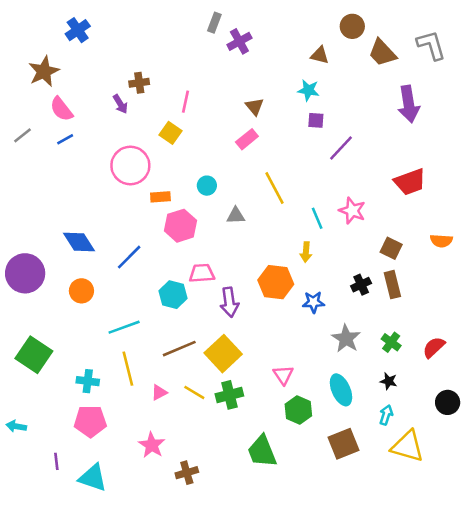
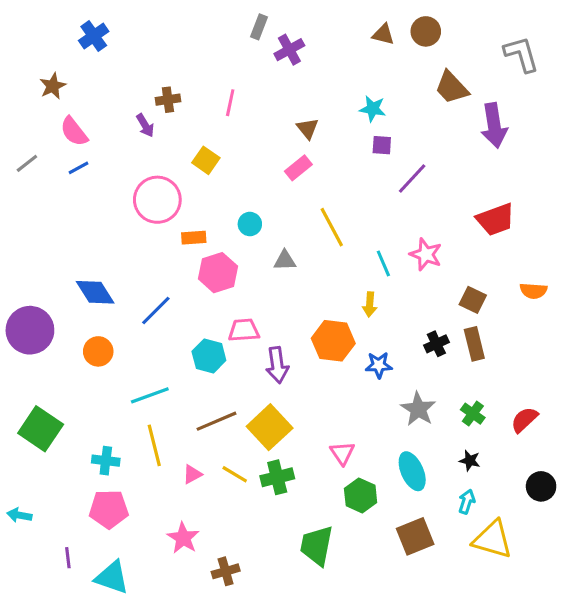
brown trapezoid: (382, 53) -> (452, 88), moved
brown triangle: (320, 55) -> (383, 34), moved
brown star: (44, 71) -> (53, 86), size x0.7
pink line: (186, 102) -> (230, 103), moved
green trapezoid: (262, 451) -> (317, 546), turned 33

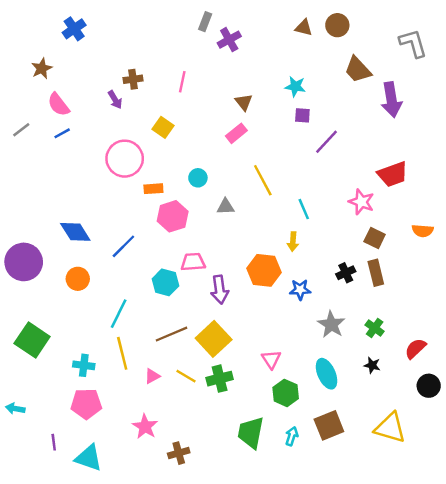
pink star: (426, 254) -> (361, 202), moved
cyan line: (150, 395) -> (119, 314), turned -44
red semicircle: (524, 420) -> (415, 348), moved
cyan arrow: (467, 502) -> (292, 436), moved

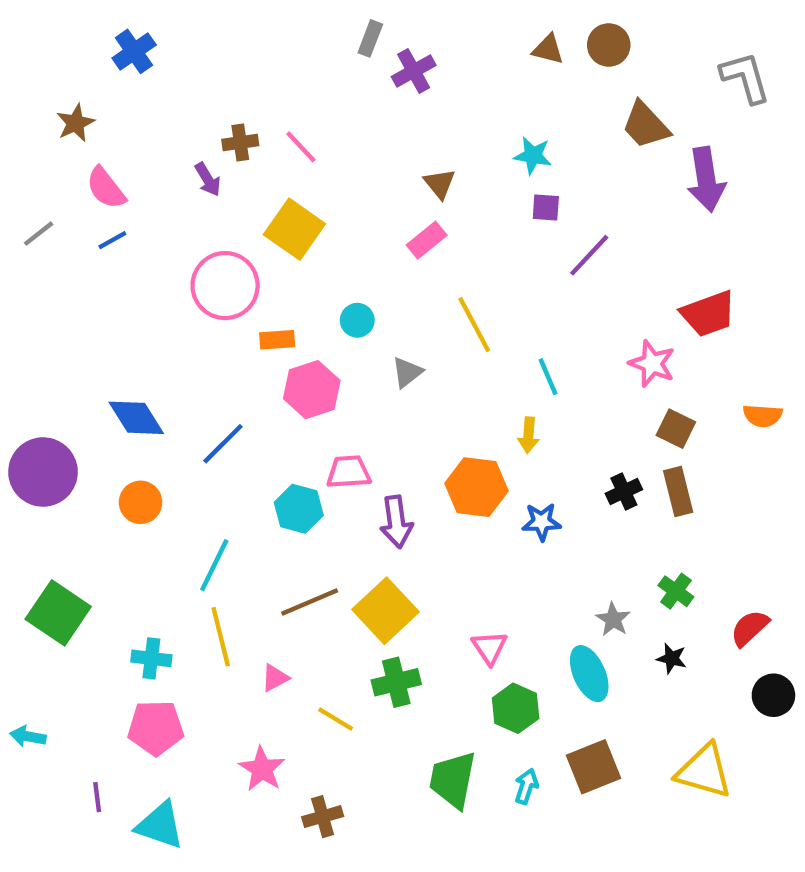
pink line: (182, 82) -> (301, 147), moved, turned -55
yellow square: (163, 127) -> (294, 229), size x1.5
gray triangle: (226, 207) -> (407, 372), turned -36
gray star: (331, 324) -> (613, 619), moved, size x0.7
yellow line: (186, 376) -> (336, 719), moved

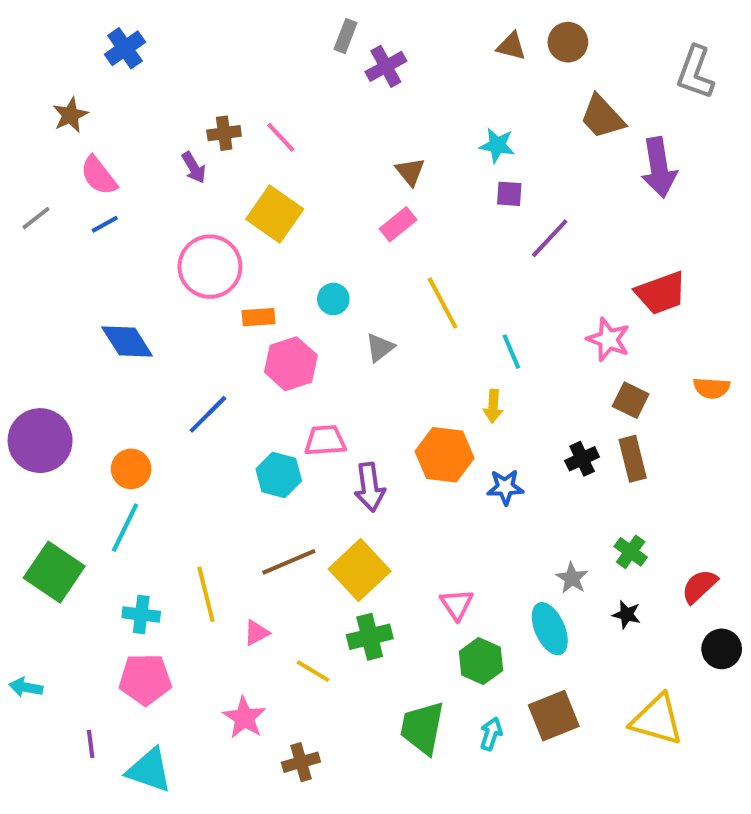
gray L-shape: (745, 77) -> (695, 72), turned -144
blue diamond: (136, 418) -> (127, 341), moved
cyan line: (214, 565) -> (125, 528), moved

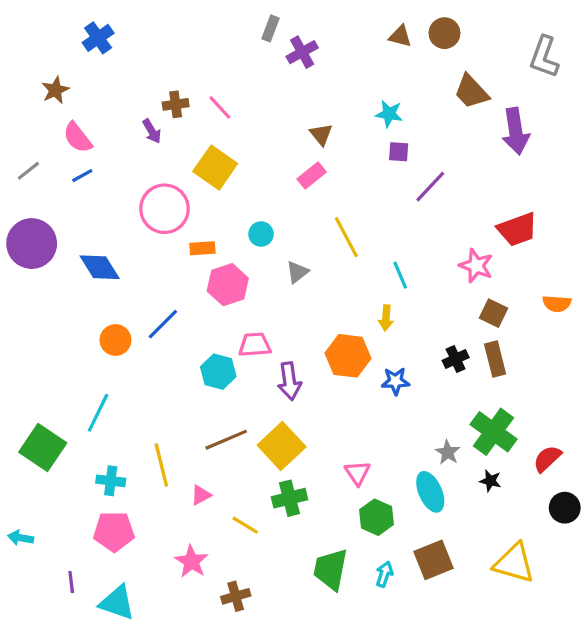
purple circle: (40, 441) -> (32, 244), moved
orange circle: (131, 469) -> (115, 340), moved
green cross: (631, 552) -> (494, 432), size x1.8

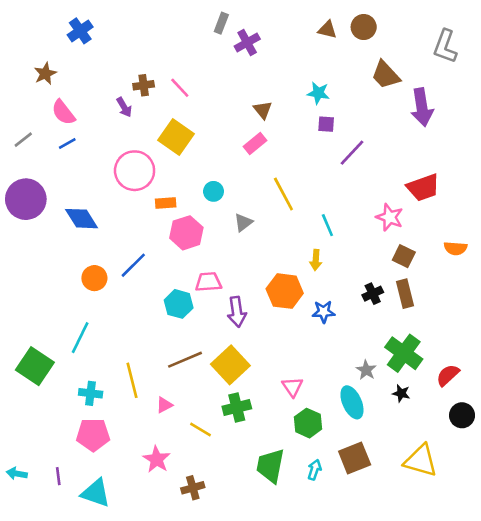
cyan arrow: (21, 538) -> (17, 474), moved

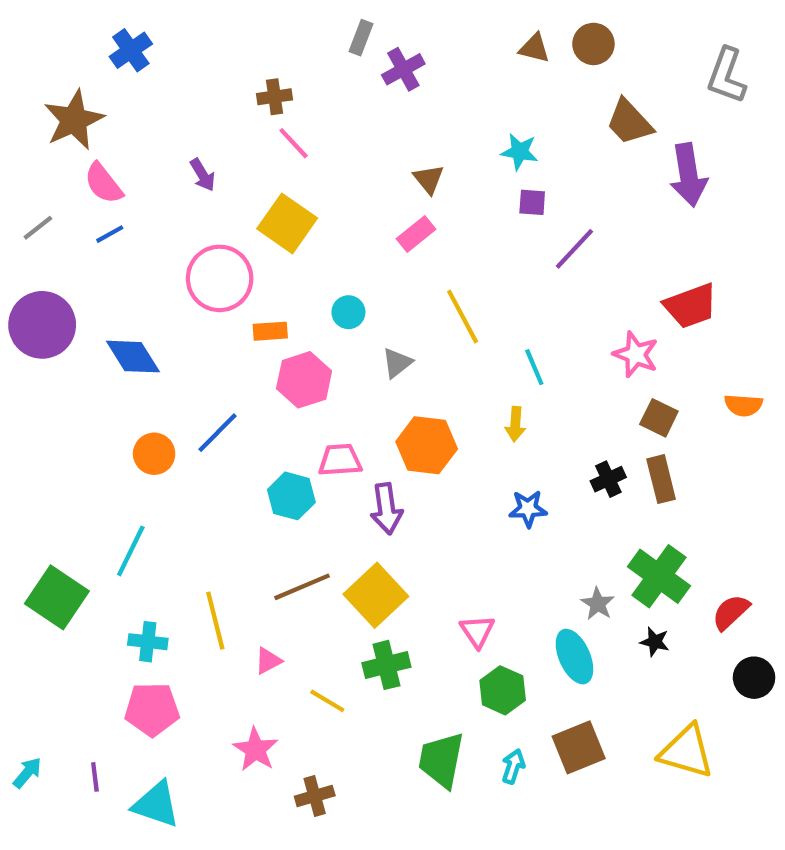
brown star: (45, 74) -> (74, 120), size x1.6
brown cross: (144, 85) -> (275, 97), moved
orange hexagon: (285, 291) -> (427, 445), moved
cyan arrow: (17, 474) -> (27, 773), turned 120

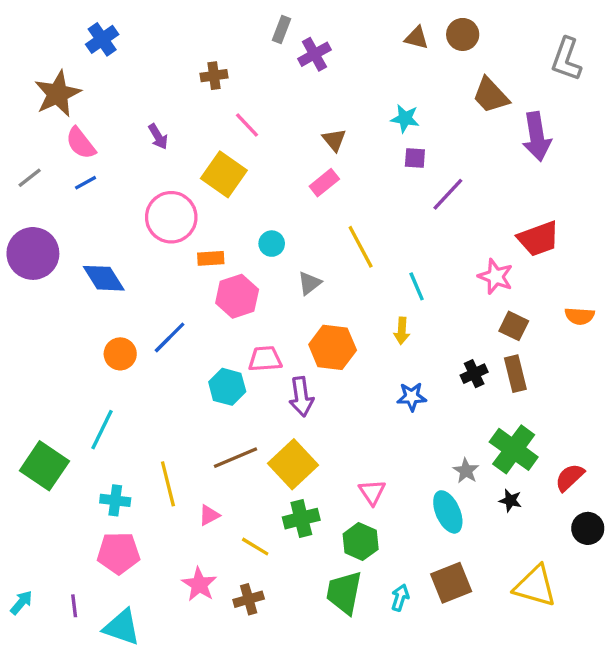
pink line: (294, 143) -> (247, 125), moved
green hexagon: (503, 690) -> (361, 542), moved
brown cross: (315, 796) -> (249, 599), moved

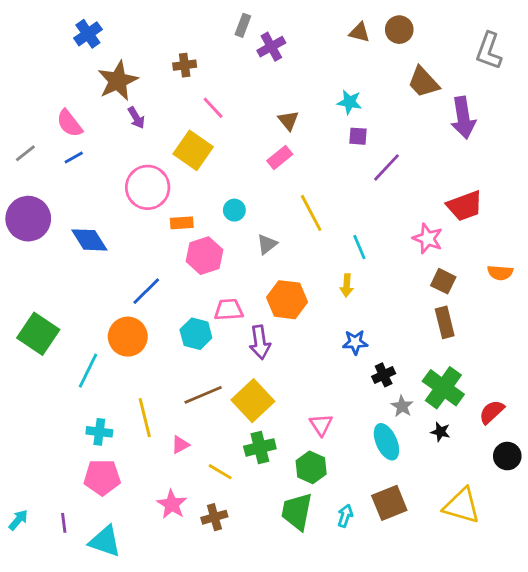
brown star: (58, 94) -> (118, 81), moved
orange circle: (120, 354) -> (128, 337), moved, size x1.4
black cross: (474, 374) -> (384, 375), moved
green square: (44, 466) -> (38, 334), moved

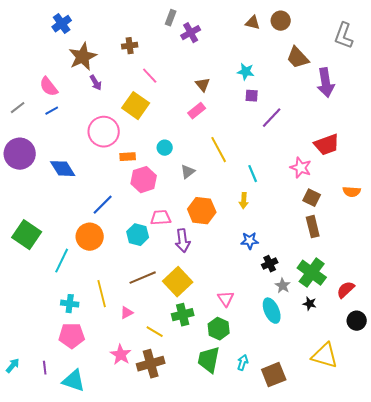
brown square: (389, 503) -> (274, 375), moved
brown cross: (214, 517) -> (151, 364), size x1.5

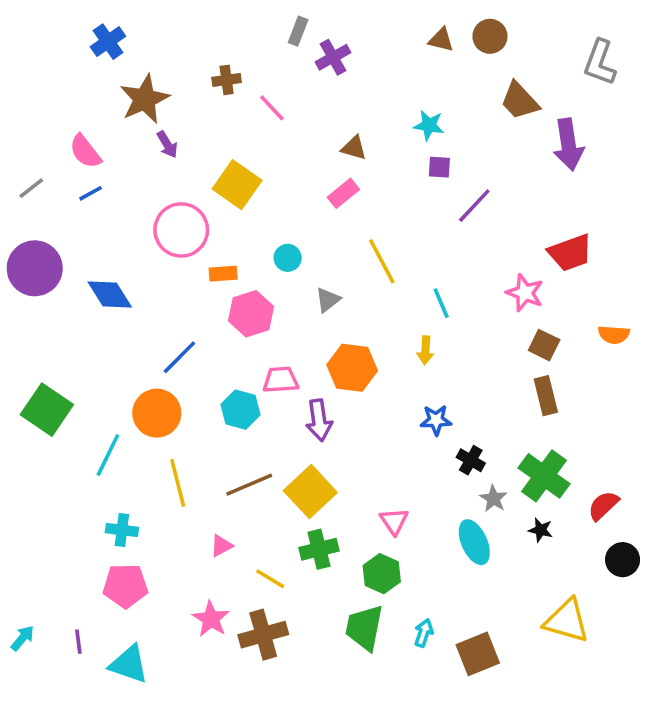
pink line: (150, 76) -> (272, 108), moved
brown triangle: (203, 85) -> (354, 148), turned -35
black cross: (270, 264) -> (471, 460), turned -35
yellow line: (102, 294) -> (178, 483), moved

